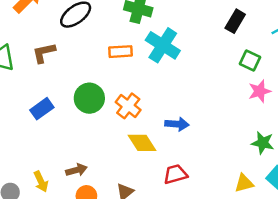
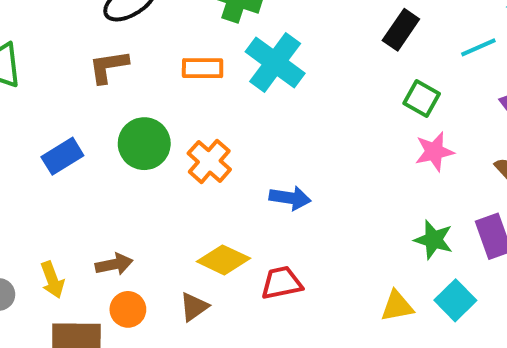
brown L-shape: (44, 53) -> (108, 67), moved
yellow diamond: (142, 143) -> (223, 260), moved, turned -36

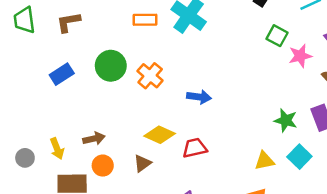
brown L-shape: (108, 67) -> (68, 22), moved
pink star: (434, 152) -> (300, 56), moved

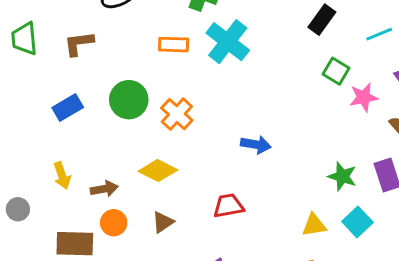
blue arrow: (199, 97) -> (256, 145), moved
yellow diamond: (160, 135) -> (158, 171), moved
yellow arrow: (57, 149) -> (62, 175), moved

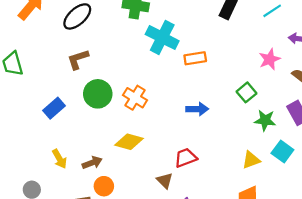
brown L-shape: (79, 44) -> (78, 59), moved
orange rectangle: (174, 45) -> (195, 58), moved
green square: (336, 71) -> (246, 92), moved, turned 30
brown triangle: (163, 222) -> (165, 181), moved, turned -30

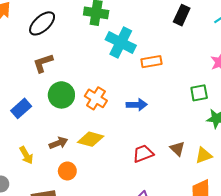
green square: (246, 92) -> (199, 93), turned 30
blue arrow: (197, 109) -> (137, 105), moved
brown arrow: (92, 163) -> (58, 143), moved
brown triangle: (165, 181) -> (177, 149), moved
orange circle: (104, 186) -> (67, 171), moved

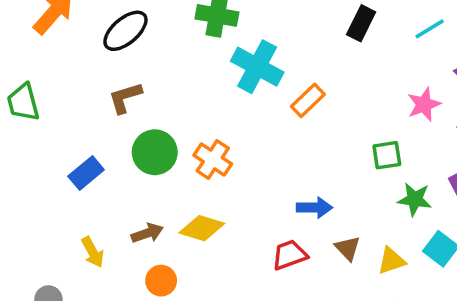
orange rectangle: (151, 62) -> (308, 100), turned -36
blue arrow: (137, 105) -> (314, 208), moved

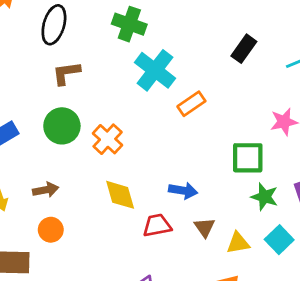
black ellipse: (125, 31) -> (54, 25), turned -42
brown L-shape: (125, 98) -> (66, 73), moved
green square: (387, 155) -> (248, 158), size x1.4
yellow diamond: (202, 228) -> (120, 195), moved, turned 48

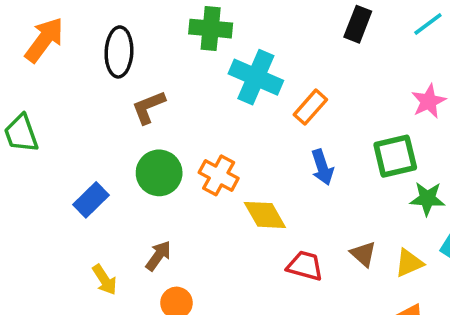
brown arrow: (46, 190) -> (158, 256), turned -30
blue arrow: (183, 191) -> (322, 167), moved, turned 76
yellow diamond: (120, 195) -> (265, 215), moved
red trapezoid: (157, 225) -> (305, 266), turned 40

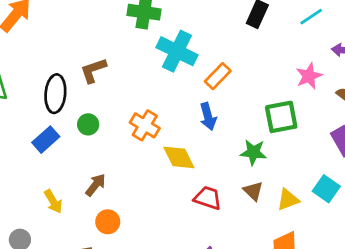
black ellipse: (119, 52) -> (55, 94), moved
blue arrow: (322, 167) -> (208, 116), moved
green circle: (159, 173) -> (88, 124), moved, size x0.6
green star: (427, 199) -> (253, 152), moved

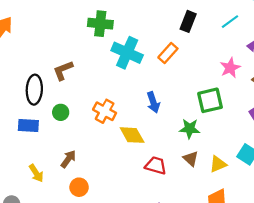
orange rectangle: (218, 76) -> (168, 53), moved
blue rectangle: (46, 140) -> (28, 125), turned 48

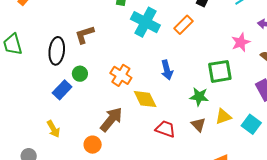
blue rectangle: (28, 125) -> (62, 90), moved, turned -54
brown arrow: (68, 159) -> (111, 119), moved, size x1.5
yellow triangle: (218, 164) -> (223, 116), moved

